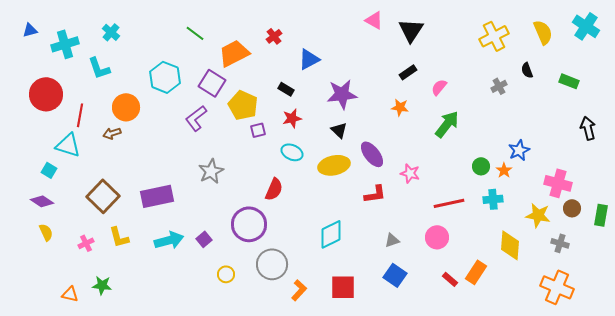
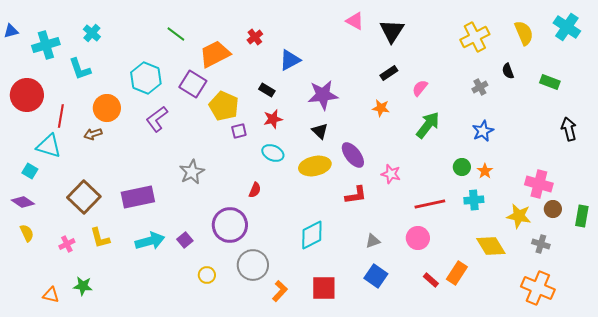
purple L-shape: (196, 118) -> (157, 119), moved
blue star: (519, 150) -> (483, 131), moved
red semicircle: (274, 189) -> (255, 190), size x0.7
yellow diamond: (510, 245) -> (491, 246), turned -36

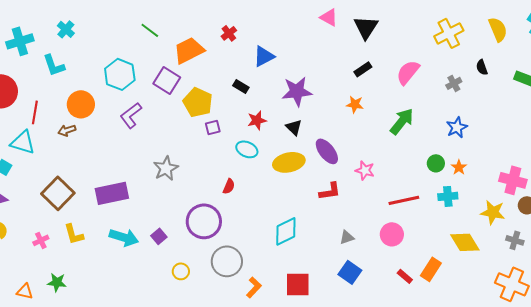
pink semicircle: (420, 88) -> (408, 72), moved, size x1.5
red star: (273, 119) -> (257, 120), moved
cyan arrow: (150, 241) -> (124, 237), turned 32

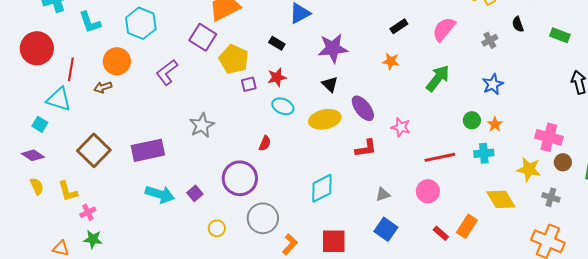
cyan hexagon: (120, 74) -> (141, 23), moved
red star: (257, 120) -> (277, 77), moved
yellow L-shape: (74, 234) -> (68, 191), moved
pink cross: (41, 240) -> (88, 212), moved

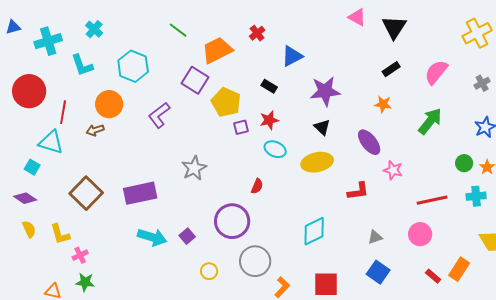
purple ellipse: (363, 108) -> (369, 142), moved

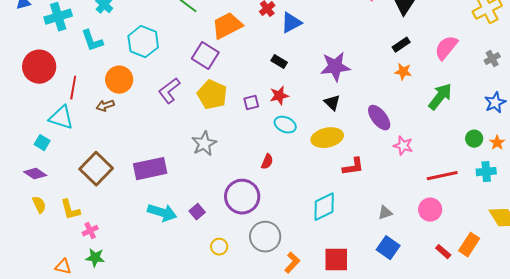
blue triangle: (292, 56) -> (291, 23), moved
yellow pentagon: (226, 102) -> (212, 95), moved
orange star: (383, 104) -> (403, 72), moved
red L-shape: (358, 191) -> (353, 167), moved

